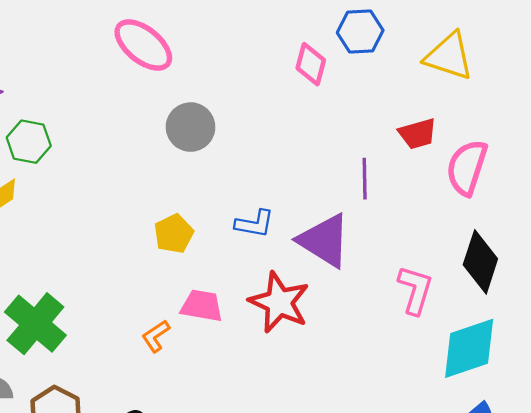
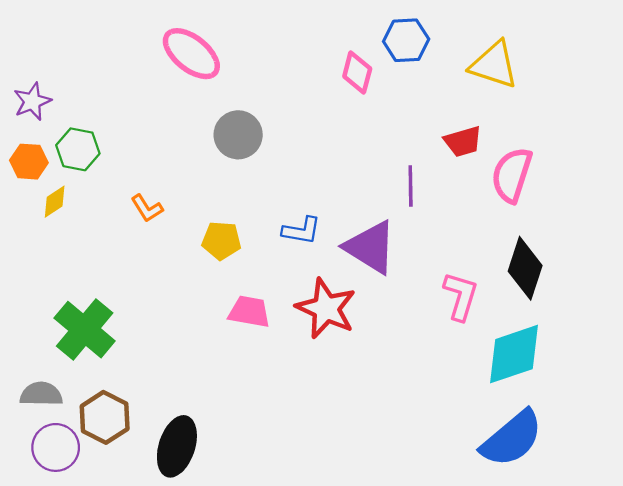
yellow pentagon: (174, 234) -> (221, 241), turned 30
orange L-shape: (156, 336) -> (147, 208), moved, turned -88

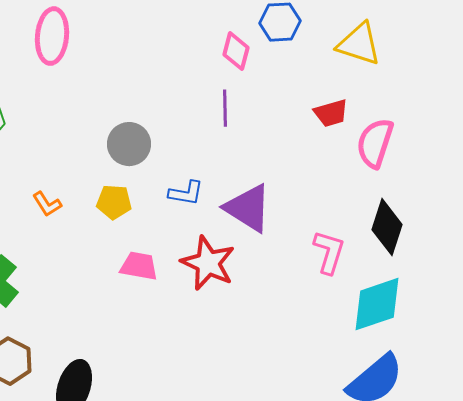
pink ellipse: (191, 54) -> (52, 36), moved, turned 56
gray circle: (238, 135) -> (129, 144), moved
purple line: (411, 186) -> (225, 108), moved
orange L-shape: (147, 208) -> (47, 204), moved

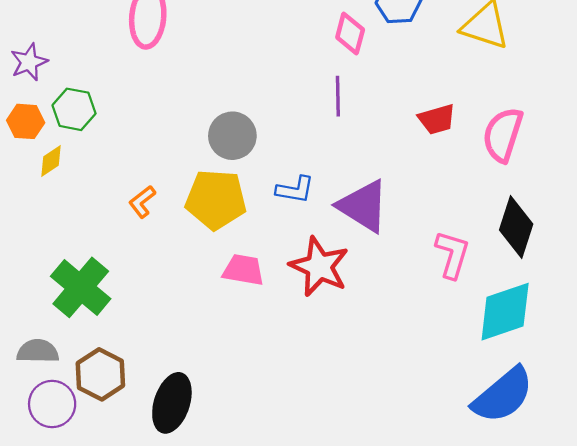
red trapezoid: (331, 113) -> (437, 119), moved
yellow pentagon: (114, 202) -> (216, 200), size x1.6
orange L-shape: (47, 204) -> (142, 202), turned 84

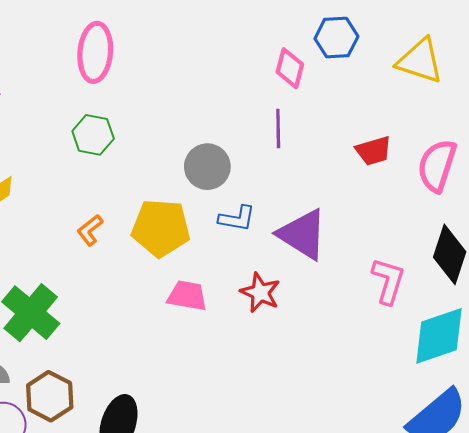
green hexagon: (74, 109) -> (93, 135), moved
gray circle: (232, 136) -> (207, 167), moved
red star: (319, 267) -> (260, 293), size x0.7

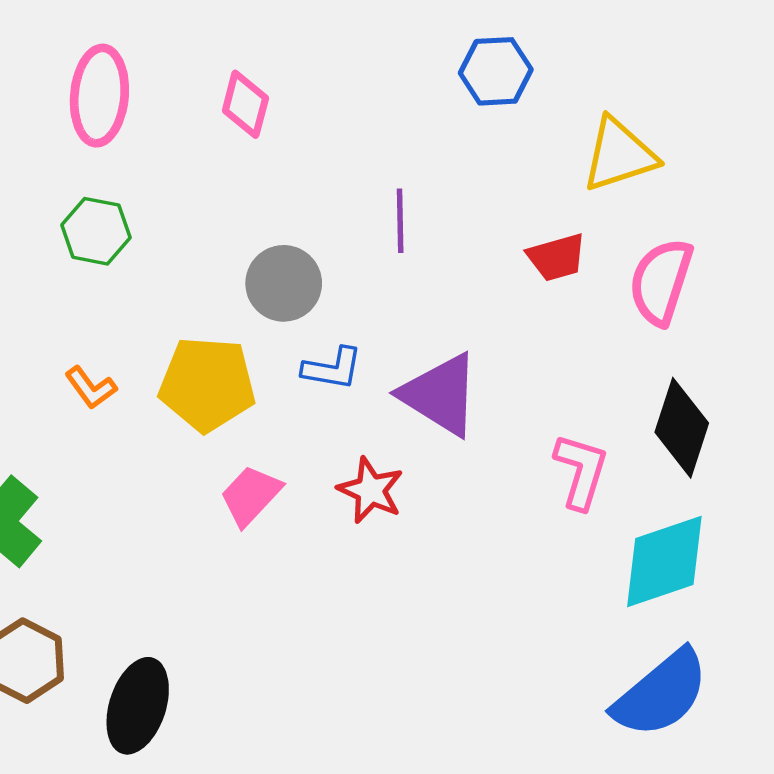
yellow triangle: (420, 61) -> (619, 155), moved, turned -36
pink diamond: (290, 68) -> (245, 104), moved
orange L-shape: (90, 230) -> (91, 388), turned -88
pink trapezoid: (187, 296) -> (251, 495), turned -57

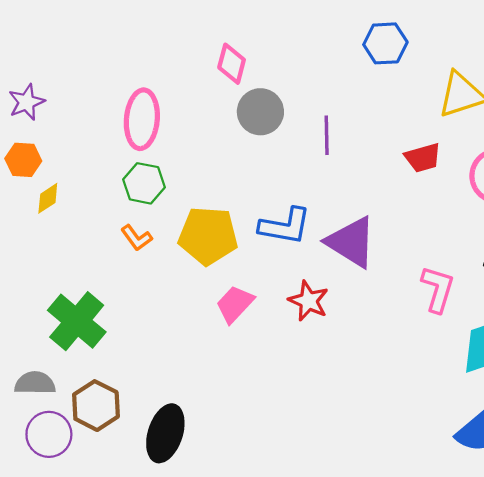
pink ellipse: (99, 96) -> (142, 119), moved
green hexagon: (96, 231) -> (144, 183), moved
gray circle: (284, 283) -> (260, 112), moved
blue L-shape: (332, 369) -> (285, 226), size x1.4

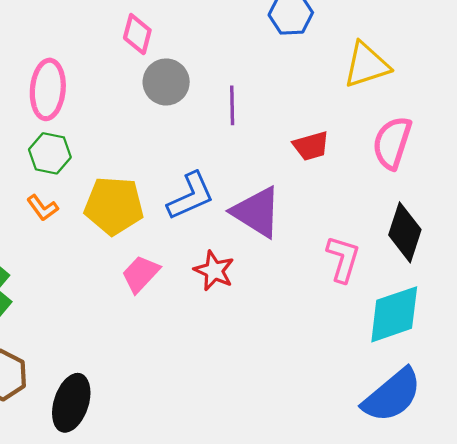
red trapezoid: (423, 158) -> (311, 146), moved
blue L-shape: (285, 226) -> (191, 196), turned -34

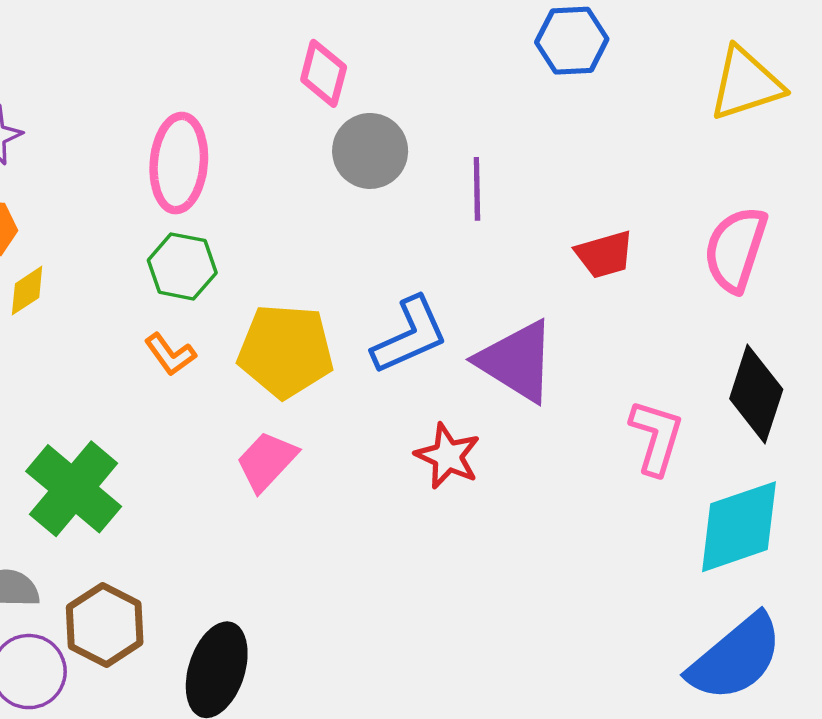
yellow triangle: (366, 65) -> (746, 84), moved
pink trapezoid: (141, 274) -> (267, 461), moved

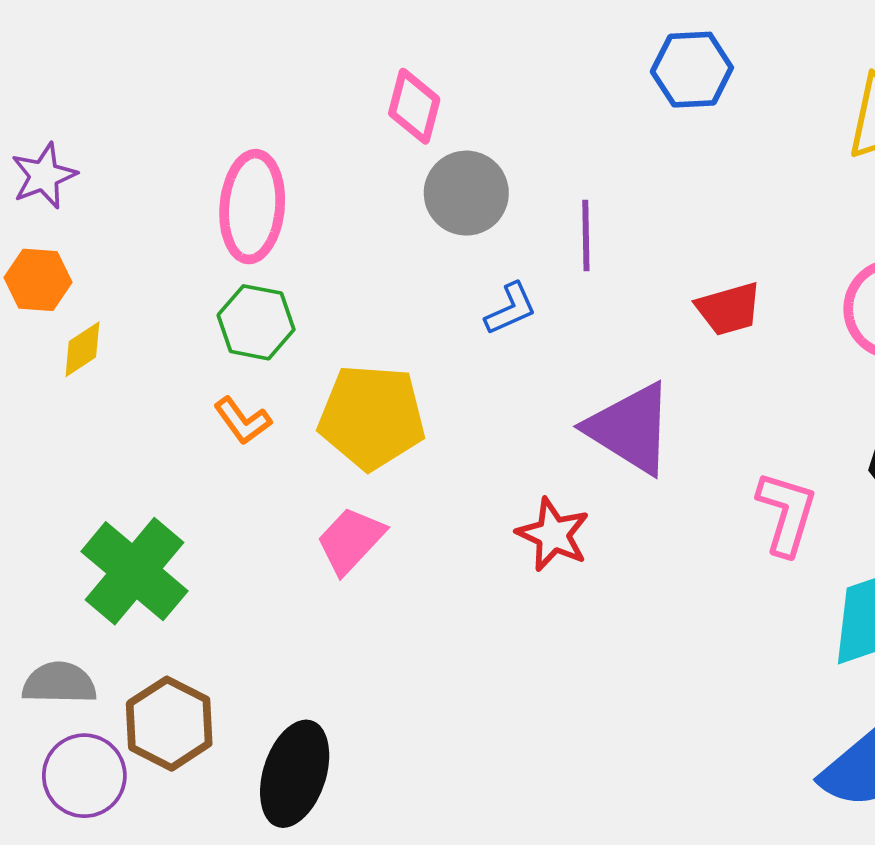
blue L-shape: (410, 335) -> (511, 309), moved, size x0.6

